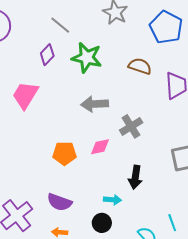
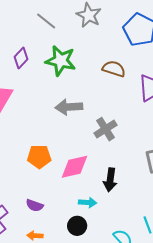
gray line: (60, 25) -> (46, 21), moved
pink diamond: (100, 147) -> (75, 167), moved, size x1.4
purple semicircle: (59, 202) -> (35, 205), size x0.7

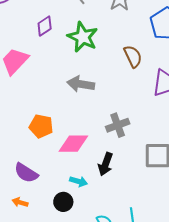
brown semicircle: (114, 69) -> (133, 56), turned 35
gray cross: (106, 129) -> (118, 125), moved
purple semicircle: (35, 205) -> (26, 173), size x1.4

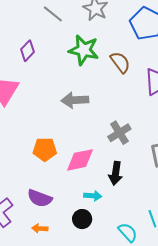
green star: (83, 37) -> (84, 50), moved

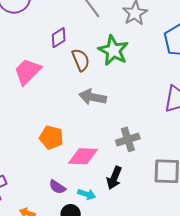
brown semicircle: (120, 62) -> (81, 60), moved
purple semicircle: (40, 198) -> (57, 187), moved, size x0.7

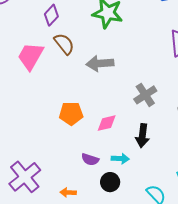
brown semicircle: (81, 60) -> (64, 44), moved
pink diamond: (83, 156) -> (107, 123), size x0.7

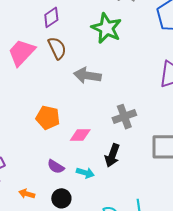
black circle: (110, 182) -> (61, 198), moved

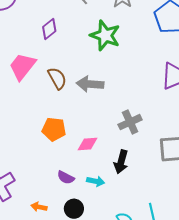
brown semicircle: (57, 48) -> (57, 78), moved

